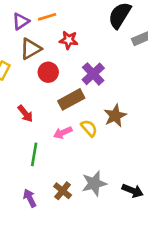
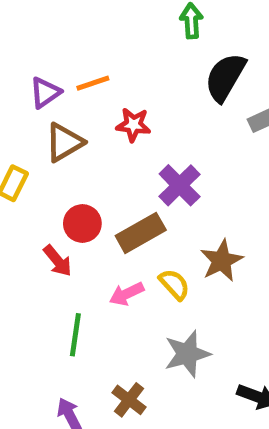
red circle: (48, 72) -> (82, 223), moved
gray star: (94, 183) -> (187, 354), moved

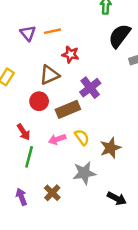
purple triangle: (45, 93) -> (28, 33), turned -42
brown triangle: (64, 142) -> (49, 75), moved
red arrow: (58, 261) -> (23, 132), moved
brown star: (222, 261) -> (110, 148), moved

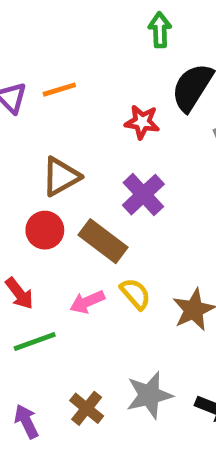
red star: (70, 54) -> (142, 122), moved
brown rectangle: (68, 109) -> (103, 241), turned 65
green line: (29, 157) -> (35, 341), turned 60
gray star: (84, 173) -> (149, 395), moved

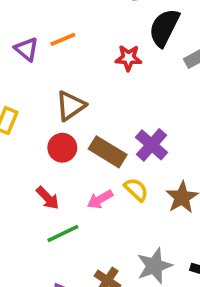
purple cross: (143, 195) -> (152, 145), moved

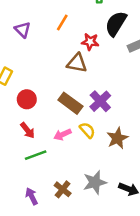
orange line: (63, 39) -> (62, 22), moved, turned -42
brown triangle: (70, 106) -> (77, 63), moved, turned 40
red circle: (62, 148) -> (27, 99), moved

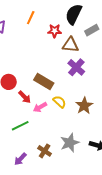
brown triangle: (77, 63) -> (70, 45), moved
purple cross: (100, 101) -> (76, 67), moved
red arrow: (28, 130) -> (25, 97), moved
purple arrow: (32, 196) -> (20, 159), turned -104

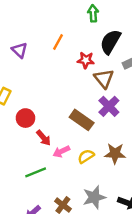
brown triangle: (70, 45) -> (104, 79), turned 42
brown rectangle: (44, 82) -> (82, 120), moved
yellow semicircle: (59, 102) -> (86, 156), moved, turned -80
brown star: (84, 106) -> (115, 154), turned 30

